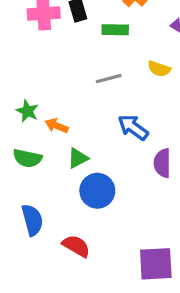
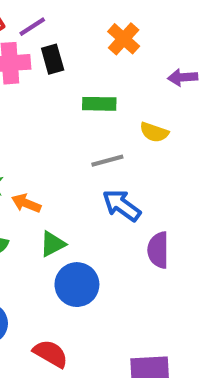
green rectangle: (115, 30) -> (99, 104), moved
gray line: (109, 79) -> (107, 161), moved

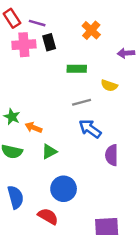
purple line: (32, 27) -> (37, 23), turned 49
blue circle: (77, 285) -> (64, 189), moved

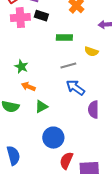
black rectangle: (49, 42) -> (41, 16), turned -56
green star: (12, 117) -> (21, 67), moved
blue semicircle: (16, 197) -> (13, 156), moved
red semicircle: (48, 216) -> (66, 161), moved, turned -96

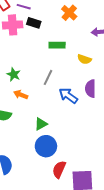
gray line: (68, 66) -> (48, 77), moved, turned -49
green triangle: (41, 107) -> (41, 124), moved
purple semicircle: (93, 110) -> (90, 89), moved

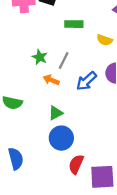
green star: (14, 74) -> (40, 57), moved
orange arrow: (21, 95) -> (51, 80), moved
blue arrow: (68, 96) -> (86, 81), turned -78

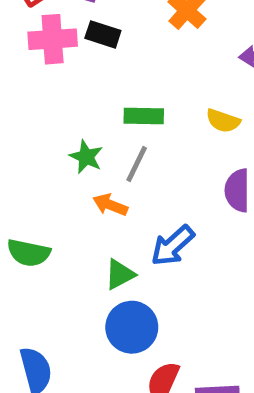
green rectangle: (74, 24) -> (144, 116), moved
blue arrow: (86, 81) -> (173, 246), moved

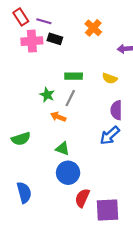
blue arrow: (173, 246) -> (110, 135), moved
green semicircle: (29, 253) -> (21, 139), turned -30
green triangle: (120, 274) -> (63, 149), turned 48

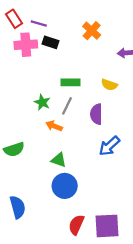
purple semicircle: (116, 110) -> (96, 114), moved
red semicircle: (82, 198) -> (76, 225), moved

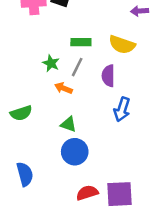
yellow semicircle: (109, 85) -> (122, 45), size x1.5
blue arrow: (109, 146) -> (122, 109), turned -30
red semicircle: (76, 225) -> (87, 193), turned 48

